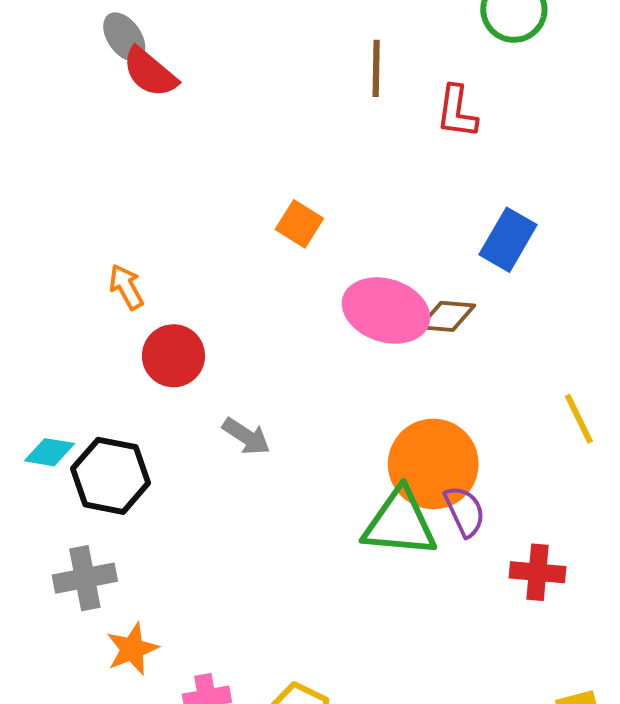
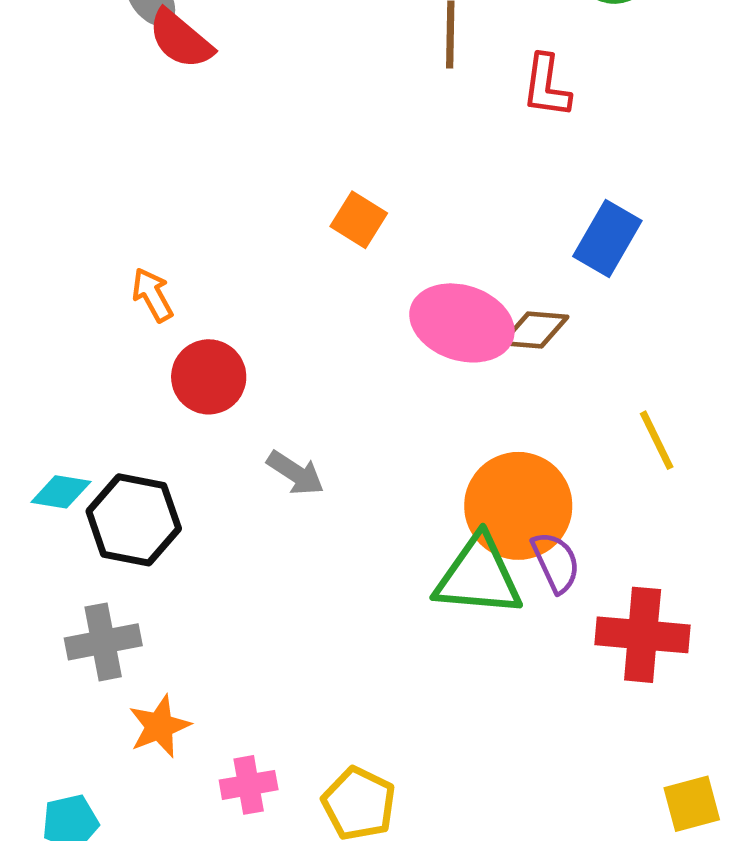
yellow line: (579, 419) -> (657, 440), moved
red cross: (538, 572) -> (643, 635), size x1.4

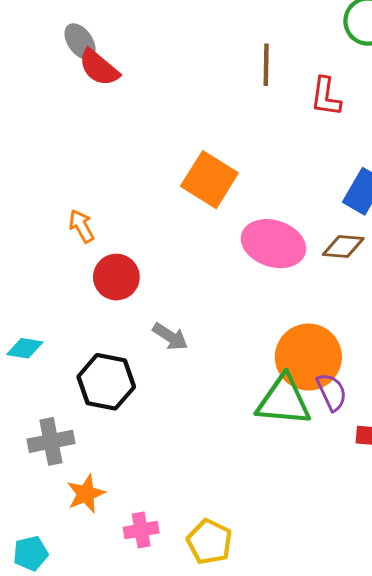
orange square: (359, 220) -> (209, 180), size x1.6
brown diamond: (535, 330) -> (343, 246), moved
black hexagon: (134, 520) -> (106, 382), moved

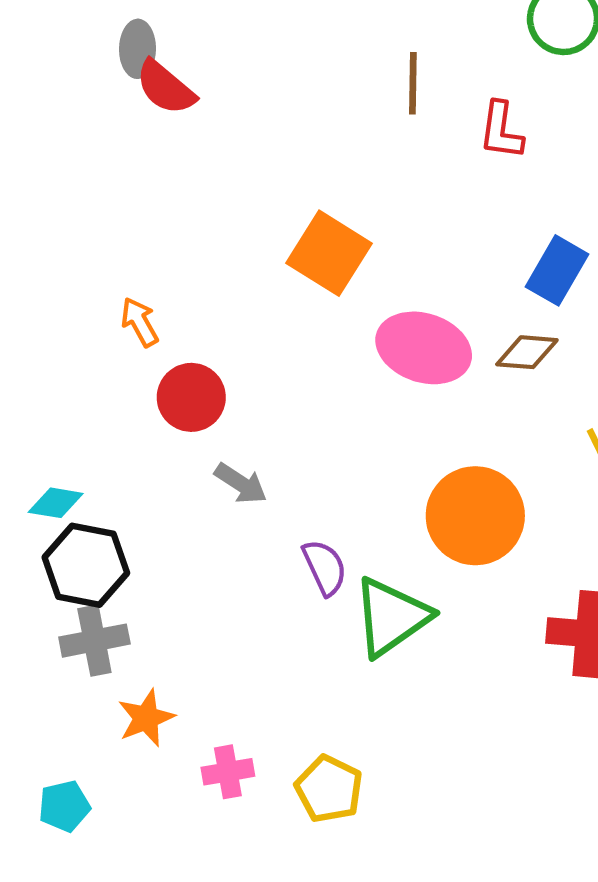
gray ellipse: (80, 41) -> (137, 49), turned 36
gray arrow: (170, 337) -> (241, 483), moved
black hexagon: (106, 382) -> (86, 565), moved
purple semicircle: (332, 392) -> (325, 567), moved
green triangle: (284, 401) -> (391, 617), moved, turned -40

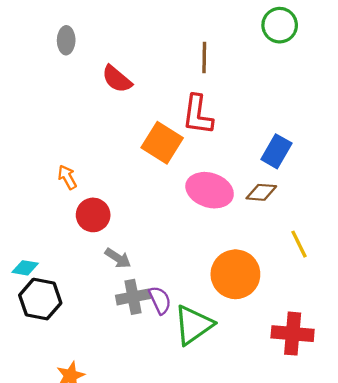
red semicircle: (165, 88) -> (117, 79), moved
red L-shape: (501, 131) -> (198, 115), moved, size x1.4
gray cross: (94, 641) -> (133, 297), moved

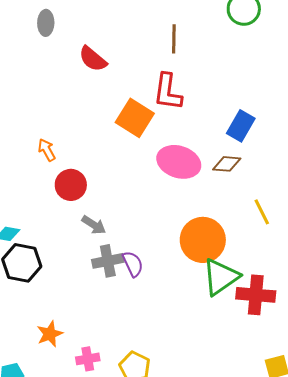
green triangle: (193, 325) -> (221, 277), moved

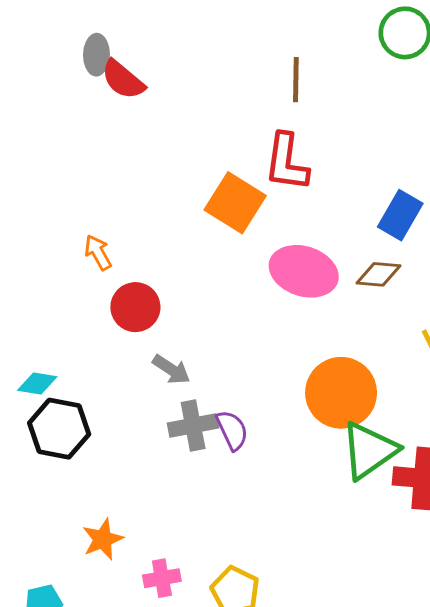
red semicircle: (93, 59) -> (123, 80), moved

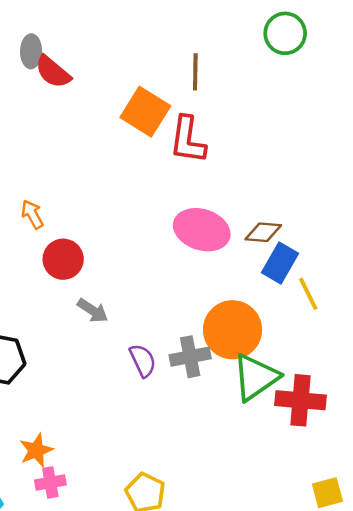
orange square: (235, 203) -> (145, 112), moved
blue rectangle: (400, 215) -> (280, 263), moved
gray cross: (193, 426) -> (190, 357), moved
pink cross: (162, 578) -> (50, 482), moved

